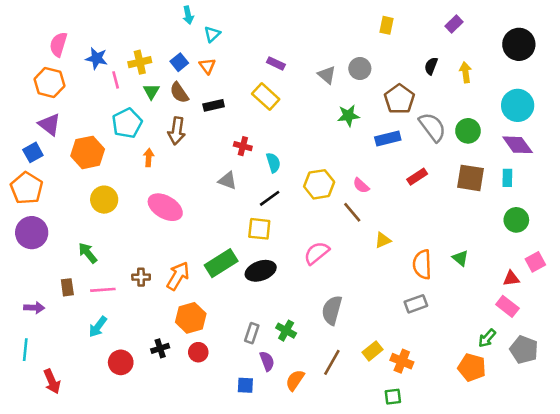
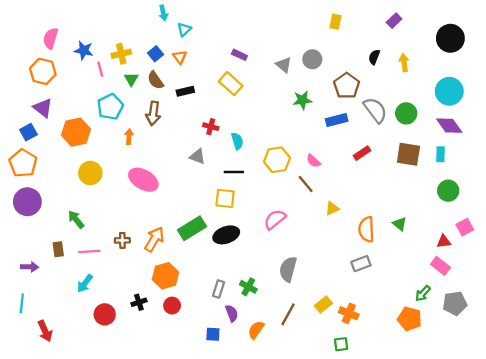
black line: (270, 198) -> (234, 172), turned 36
gray pentagon: (524, 350) -> (455, 303), turned -30

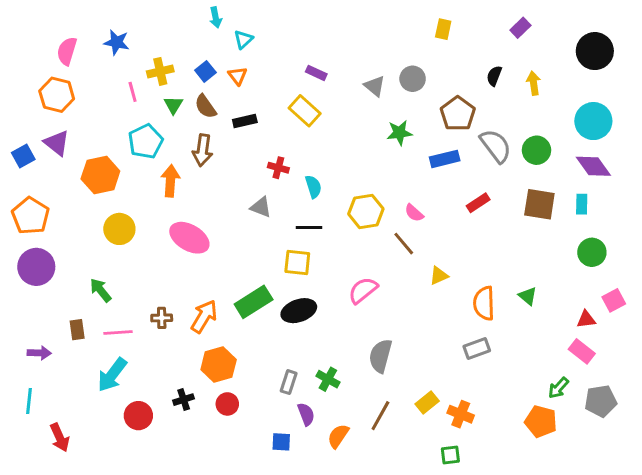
blue star: (84, 50) -> (117, 42), moved
blue square: (28, 132) -> (23, 156), moved
orange arrow: (129, 137) -> (170, 181), size x1.5
cyan arrow: (85, 283) -> (112, 375), size x1.4

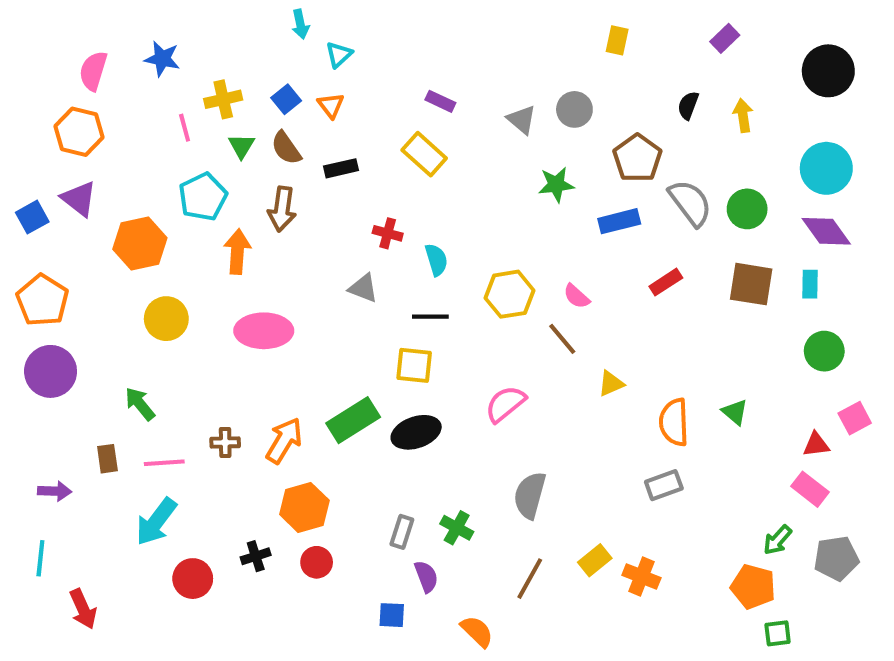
pink ellipse: (189, 238) -> (264, 331), turned -30
orange semicircle: (338, 436) -> (477, 631), moved, turned 100
green square: (450, 455) -> (778, 633), moved

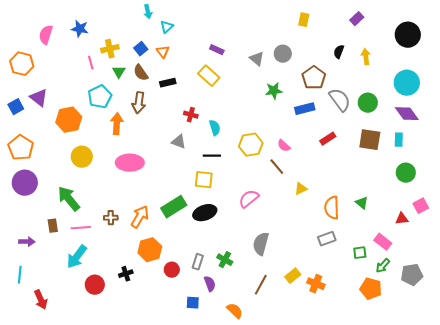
orange hexagon: (79, 132) -> (22, 64), moved
green arrow: (140, 404) -> (69, 199), size x1.5
pink rectangle: (810, 489) -> (383, 242), moved
red circle: (317, 562) -> (172, 270), moved
green square: (778, 633) -> (360, 253), moved

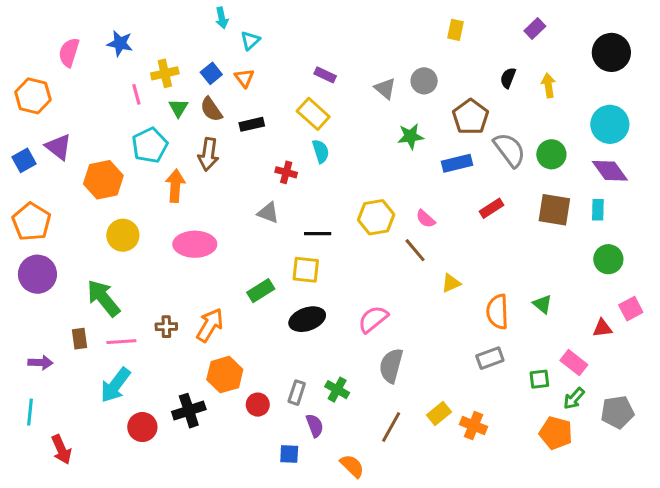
cyan semicircle: (215, 128) -> (321, 151), moved
pink semicircle: (249, 199) -> (373, 319), moved
green rectangle: (174, 207) -> (261, 291), moved, size x0.7
black cross: (126, 274) -> (189, 411), size x1.5

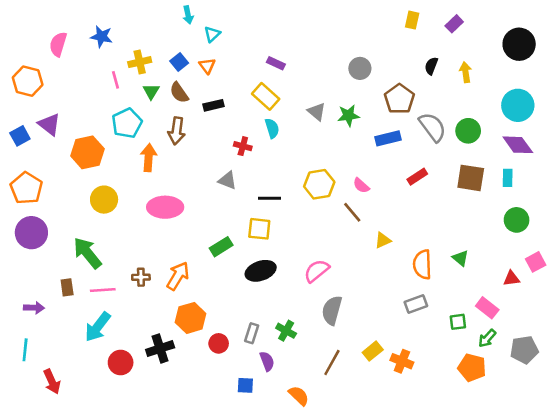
yellow rectangle: (456, 30) -> (412, 20), moved
gray triangle: (385, 88) -> (317, 112), moved

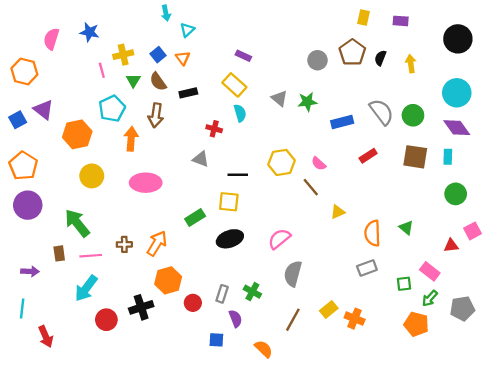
purple rectangle: (454, 24) -> (401, 21), turned 48
brown pentagon: (399, 99) -> (352, 52), moved

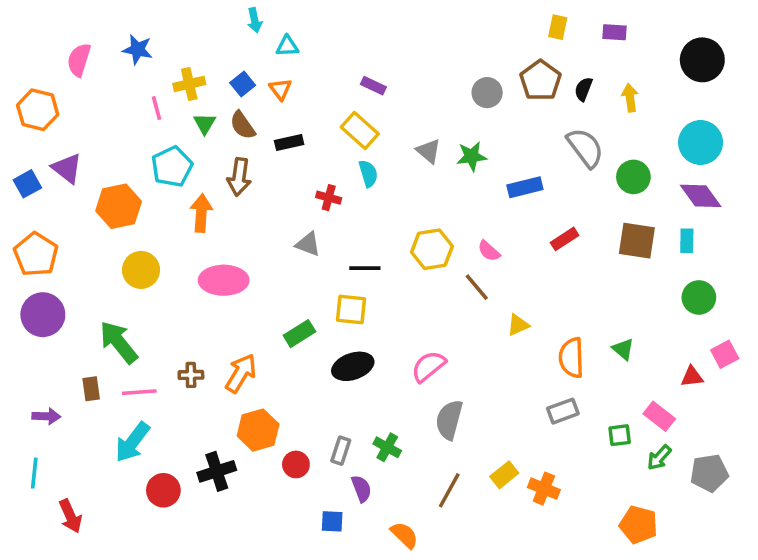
cyan triangle: (187, 30) -> (287, 46), turned 40
gray semicircle: (382, 112) -> (585, 148), moved
orange pentagon: (416, 324) -> (639, 525), moved

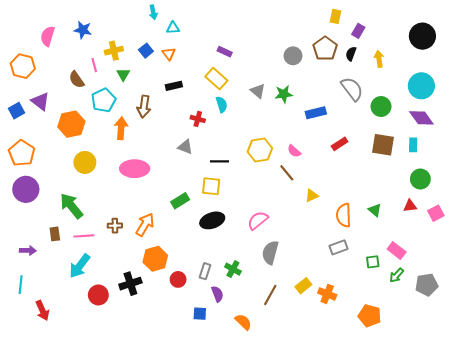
purple rectangle: (614, 32) -> (358, 31), moved, turned -64
brown semicircle: (243, 125) -> (77, 80), moved
red triangle: (692, 377) -> (410, 206), moved
orange pentagon: (639, 525) -> (370, 316), moved

